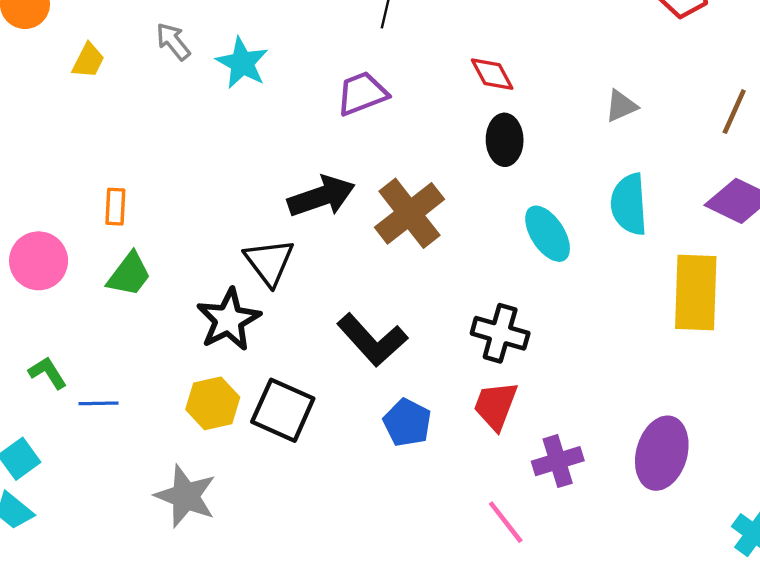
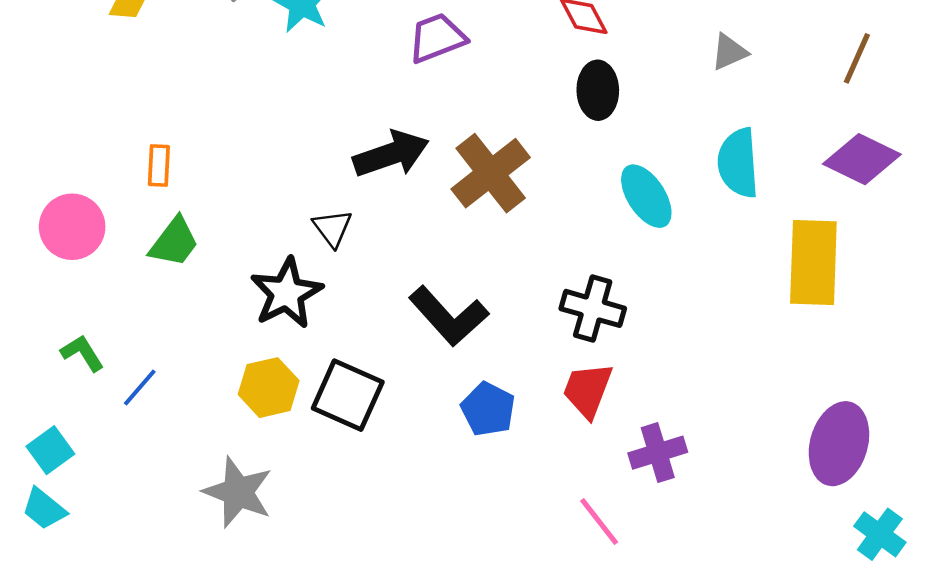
black triangle: (269, 262) -> (332, 228), size x0.7
blue line: (98, 403) -> (140, 388), turned -48
purple ellipse: (662, 453) -> (839, 444), moved

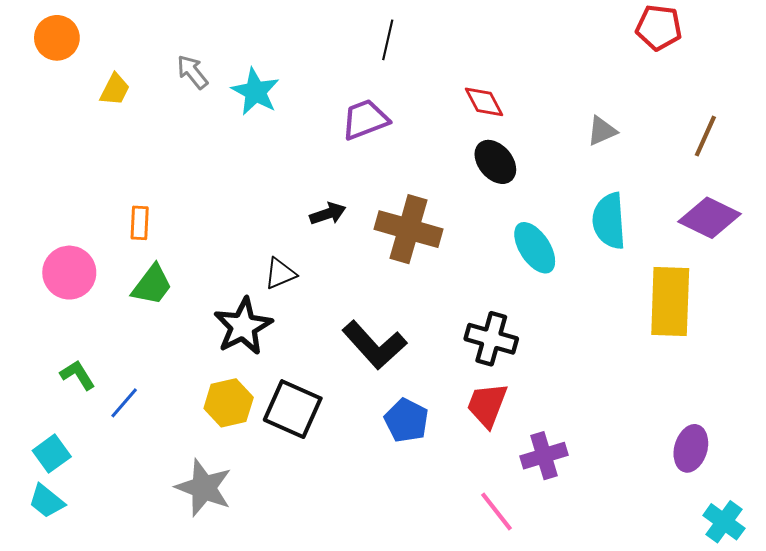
black ellipse: (598, 90) -> (495, 162), turned -39
black arrow: (391, 154) -> (328, 214), size x0.6
brown cross: (491, 173) -> (409, 229), turned -36
black triangle: (332, 228) -> (280, 274), turned 44
purple ellipse: (839, 444) -> (691, 448), size x0.7

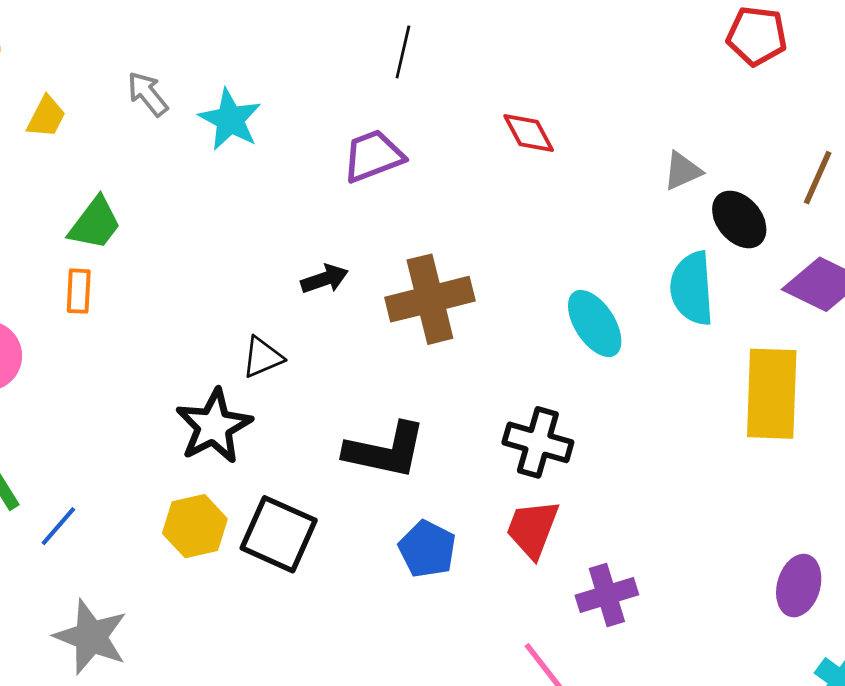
black ellipse: (495, 162) -> (739, 219), moved
brown cross: (409, 229) -> (430, 299), turned -30
green trapezoid: (152, 285) -> (95, 224), moved
black L-shape: (374, 345) -> (385, 450), turned -36
gray star: (204, 488) -> (91, 637), moved

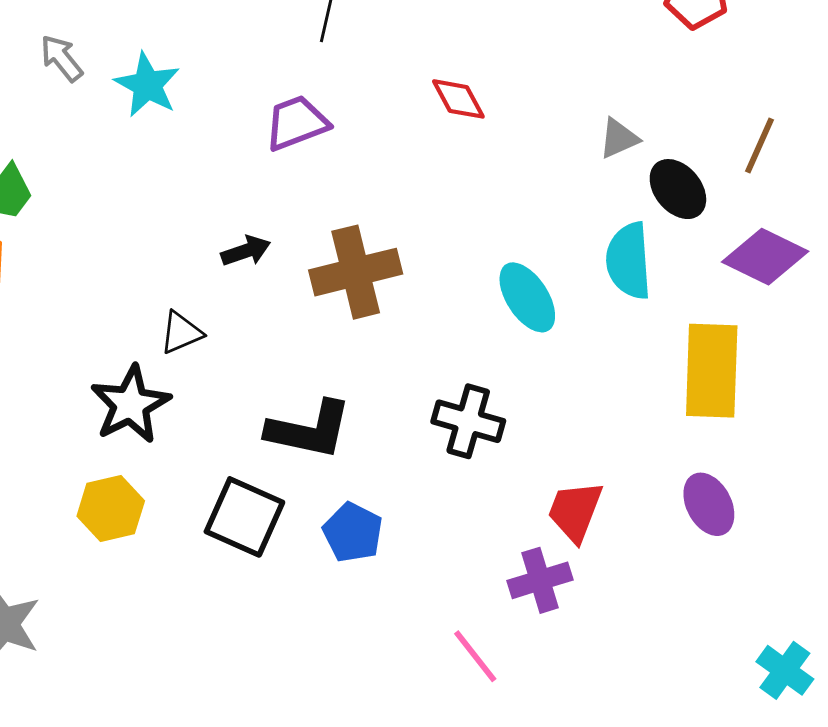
red trapezoid: (533, 529) -> (575, 511), moved
black square: (279, 534) -> (244, 517), moved
purple ellipse: (799, 586) -> (709, 504), moved, turned -44

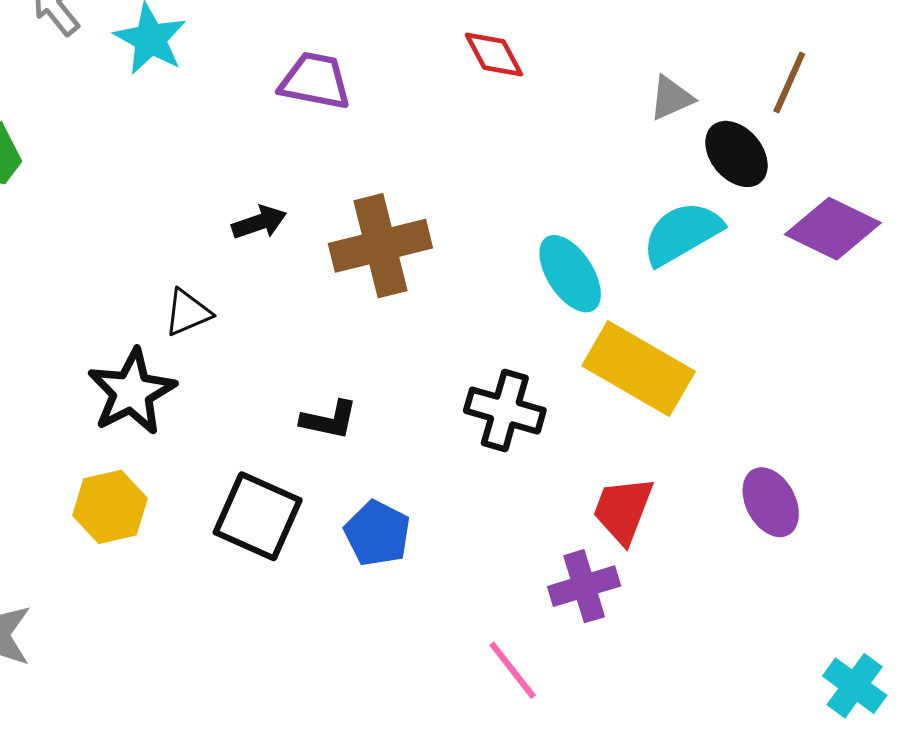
purple trapezoid: (297, 123) -> (315, 81), turned 32
brown line: (760, 145) -> (789, 82), moved
cyan semicircle: (629, 261) -> (682, 233), turned 64
yellow rectangle: (712, 371) -> (639, 369), moved, turned -62
black L-shape: (309, 430) -> (329, 420), size x0.6

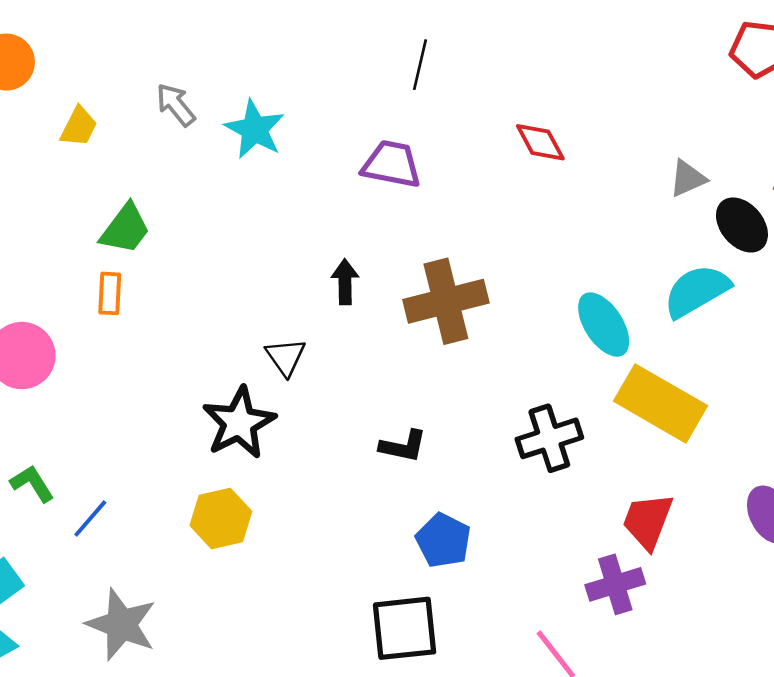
black arrow: (259, 222) -> (345, 282), turned -72
black triangle: (188, 313) -> (286, 357), turned -42
black cross: (505, 411) -> (549, 438), turned -34
black square: (258, 516) -> (405, 628), moved, turned -30

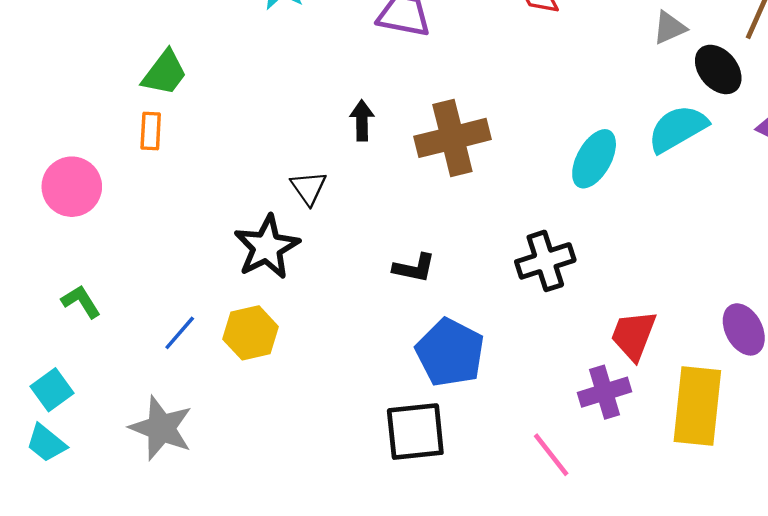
cyan ellipse: (604, 325) -> (594, 159), turned 62
yellow rectangle: (661, 403) -> (697, 406), moved, turned 66
blue line: (90, 518) -> (180, 333), moved
blue pentagon: (443, 540) -> (450, 353), size x1.4

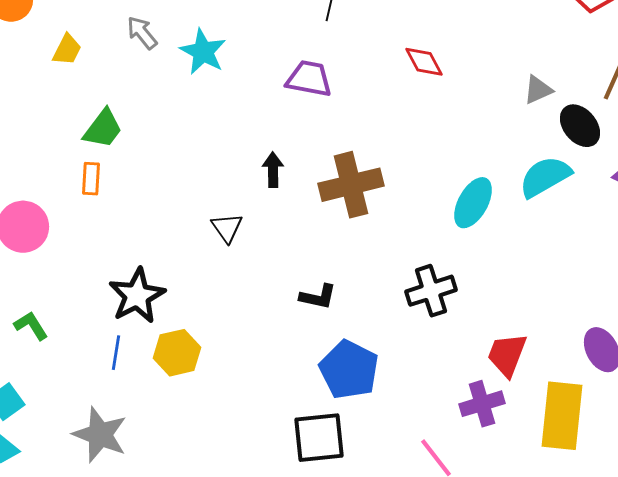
black star: (267, 247) -> (137, 296), moved
blue line: (180, 333) -> (116, 353), turned -32

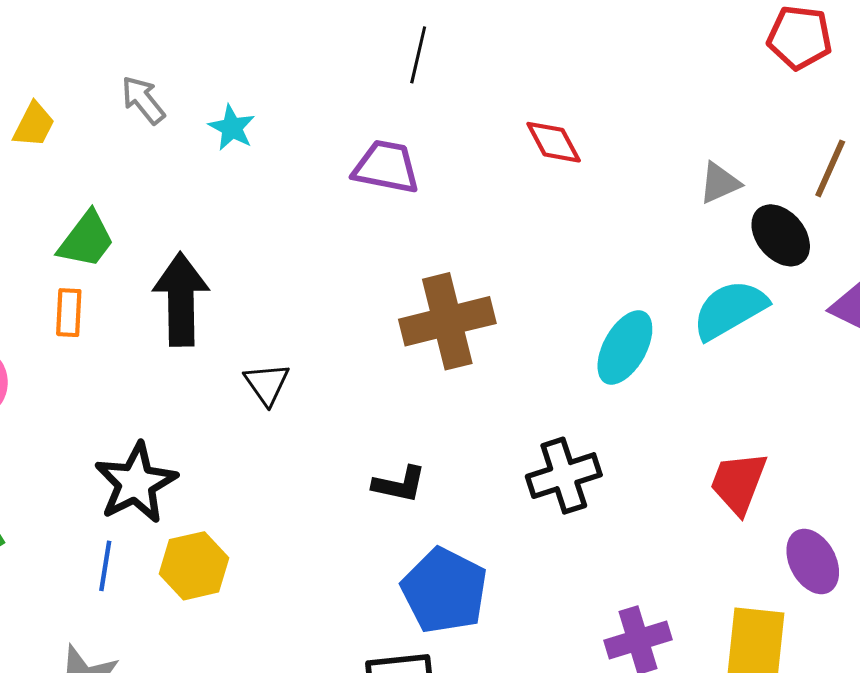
cyan star: (203, 52) -> (232, 128), size x0.7
black arrow: (273, 170) -> (181, 299), moved, size x1.8
red trapezoid: (507, 355) -> (738, 483), moved

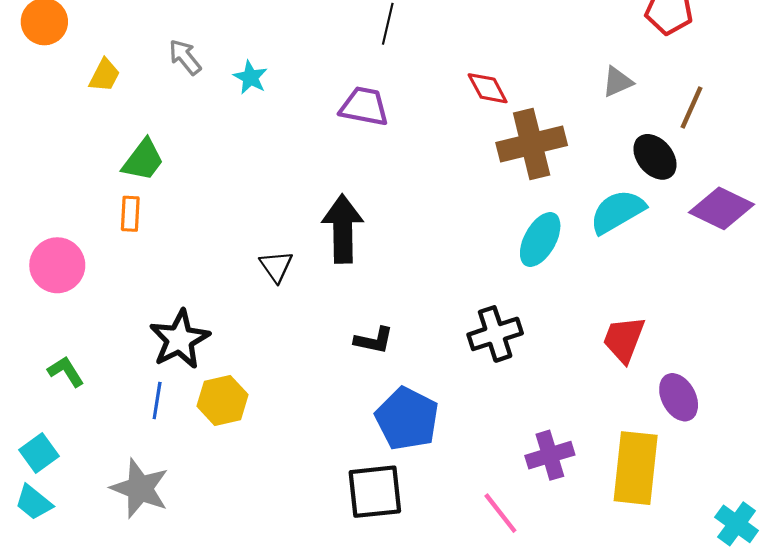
gray triangle: (720, 183) -> (617, 82), moved
black arrow: (181, 299) -> (343, 229), moved
brown cross: (447, 321) -> (532, 144), moved

